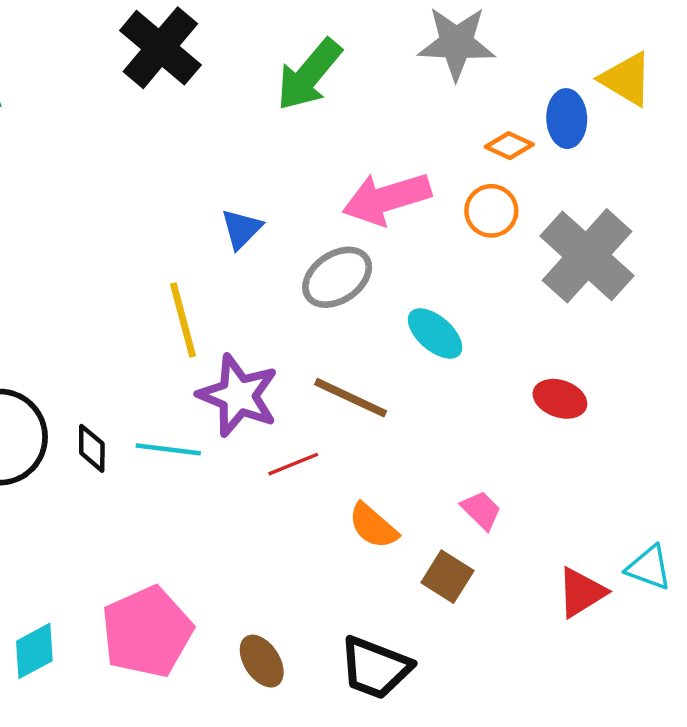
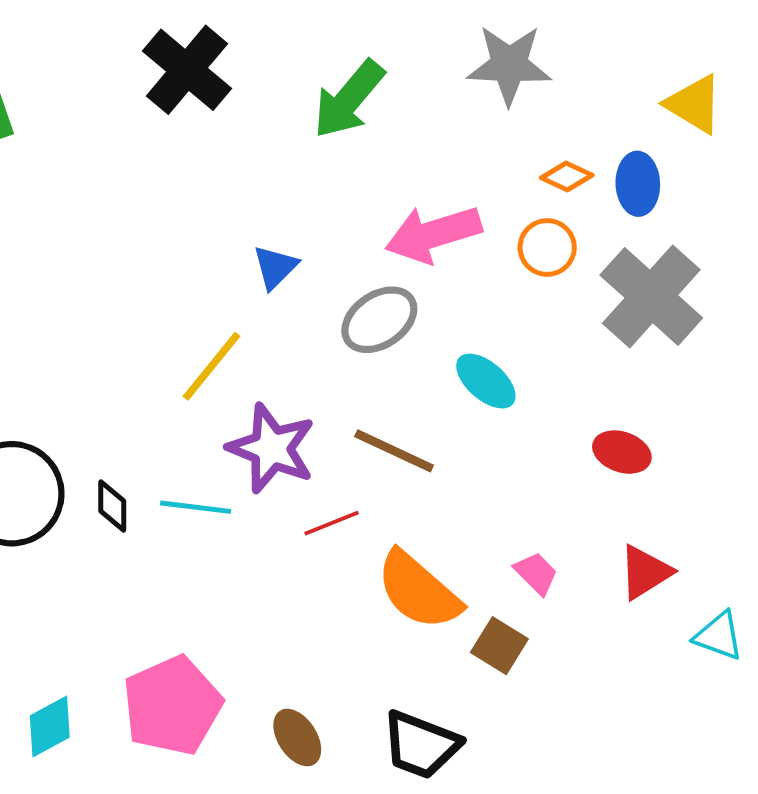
blue ellipse: (567, 119) -> (638, 184), moved
yellow line: (183, 320) -> (211, 366), turned 54
orange semicircle: (373, 526) -> (419, 590), size x1.6
red triangle: (581, 592) -> (645, 572), moved

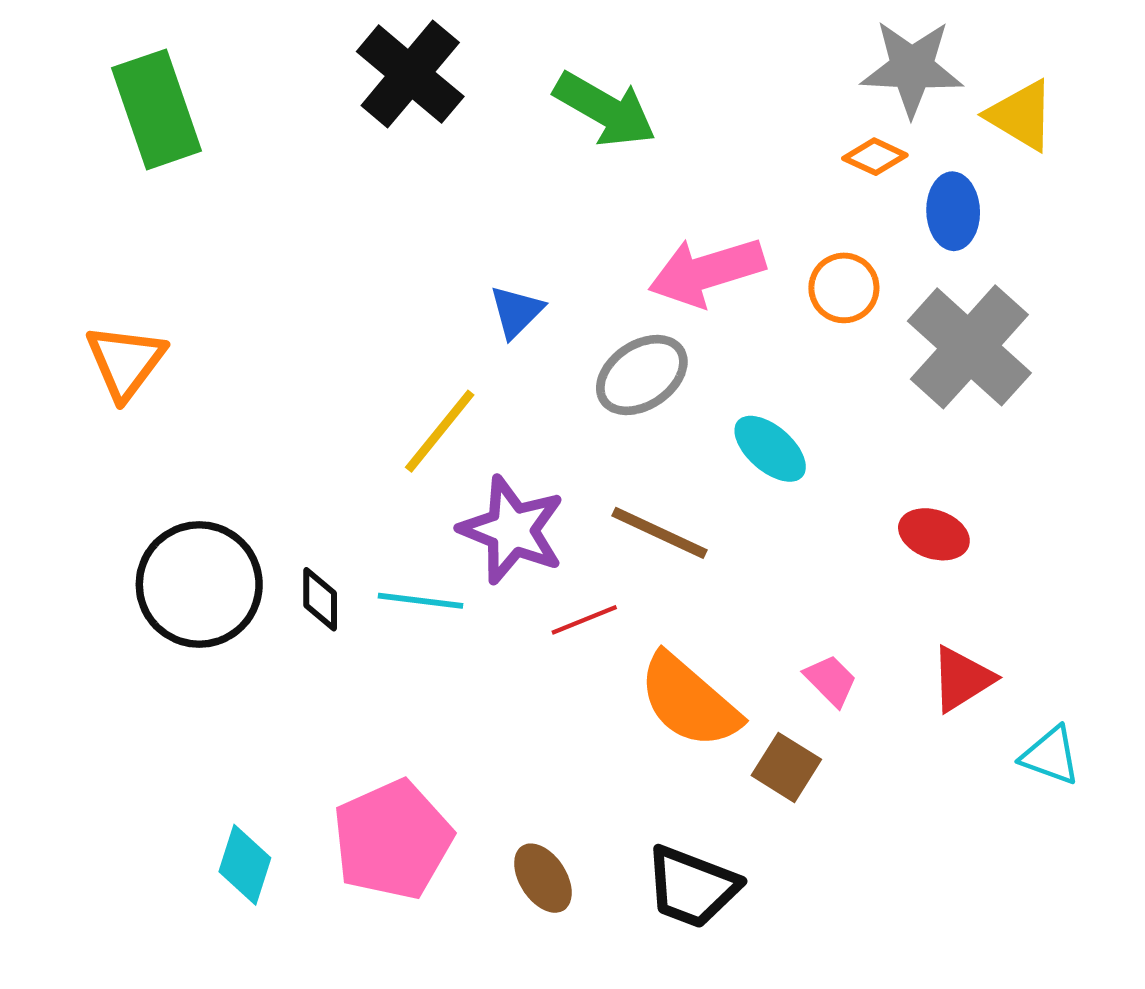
gray star: (509, 65) -> (912, 68), moved
green arrow: (349, 99) -> (605, 109), turned -100
orange diamond: (567, 176) -> (875, 157), moved
cyan diamond: (50, 726) -> (245, 865), turned -44

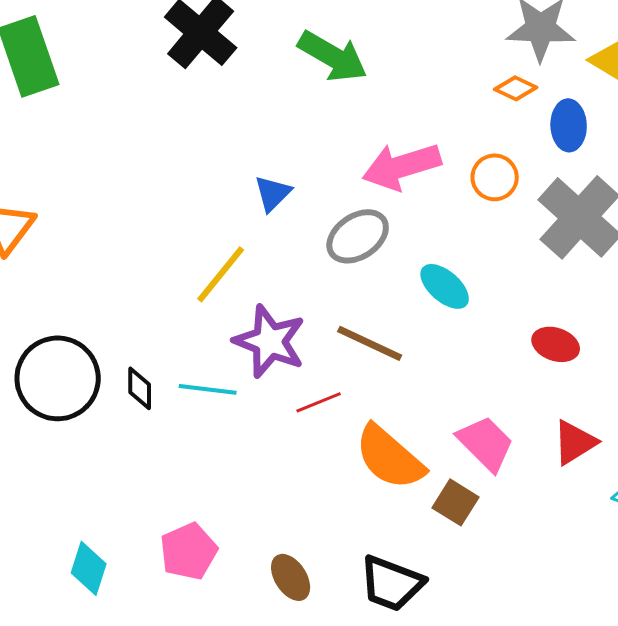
pink trapezoid: (831, 680) -> (486, 443), size x1.6
pink pentagon: (392, 840) -> (189, 551), size x0.7

